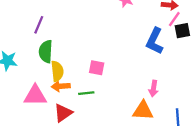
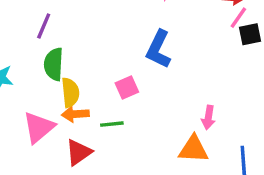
blue L-shape: (155, 41) -> (158, 49), moved
pink square: (97, 68) -> (127, 88), turned -35
pink triangle: (35, 96) -> (39, 127), turned -40

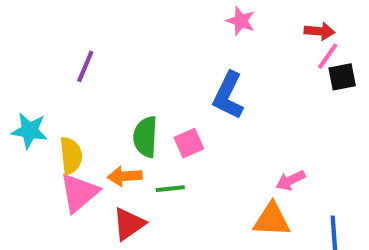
green semicircle: (54, 64) -> (145, 137), moved
yellow semicircle: (70, 92) -> (71, 155), moved
pink arrow: (208, 117) -> (290, 180), turned 55

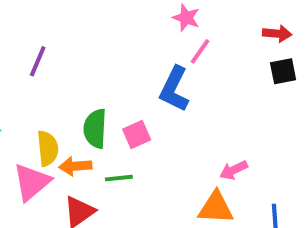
red arrow: (319, 31) -> (277, 34), moved
pink line: (328, 56) -> (200, 51), moved
yellow semicircle: (71, 155) -> (48, 148), moved

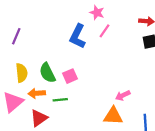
blue L-shape: (174, 89) -> (78, 36), moved
green semicircle: (95, 129) -> (47, 73), turned -30
yellow semicircle: (48, 148) -> (22, 73), moved

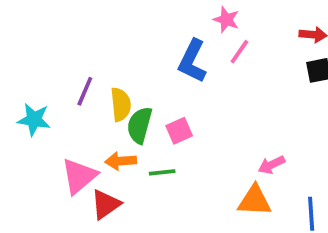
purple line: (16, 36) -> (85, 91), moved
yellow semicircle: (22, 73) -> (121, 104), moved
green semicircle: (47, 73) -> (140, 125), turned 42
red triangle: (39, 118) -> (106, 204), moved

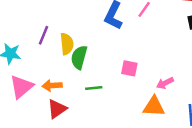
pink square: (179, 131) -> (129, 68), moved, turned 35
orange arrow: (121, 161) -> (52, 86), moved
pink triangle: (79, 176) -> (21, 87), moved

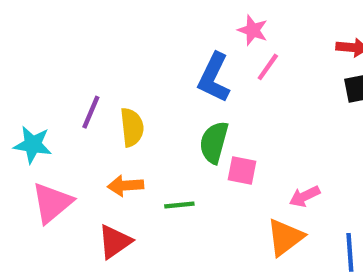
green semicircle: (79, 57) -> (214, 142), moved
orange arrow: (52, 86) -> (125, 186), moved
orange triangle: (154, 106) -> (285, 237), turned -40

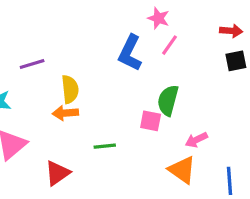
purple line: (91, 112) -> (32, 64), moved, turned 50
green semicircle: (214, 142) -> (168, 100), moved
orange arrow: (125, 186) -> (65, 113), moved
orange triangle: (285, 237) -> (182, 170), turned -48

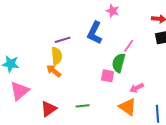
pink line: (169, 45) -> (129, 46), moved
purple line: (32, 64) -> (63, 40), moved
orange arrow: (65, 113) -> (54, 71), turned 42
green line: (105, 146) -> (83, 106), moved

